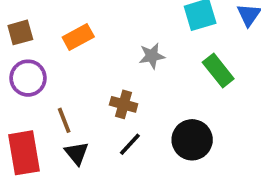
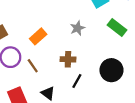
orange rectangle: (78, 37) -> (38, 36), moved
brown line: (64, 120) -> (33, 66), moved

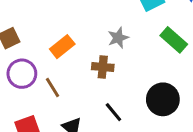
brown cross: (68, 59) -> (103, 67), moved
black line: (77, 81) -> (113, 112), turned -72

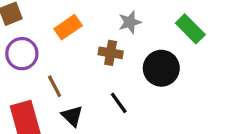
brown line: (53, 87) -> (55, 86), moved
black circle: (163, 99) -> (161, 68), moved

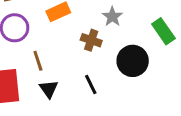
gray star: (130, 22) -> (112, 17), turned -30

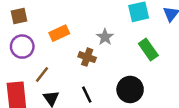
brown line: (38, 61) -> (42, 74), turned 56
black circle: (133, 61) -> (130, 89), moved

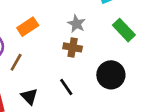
brown cross: (87, 57) -> (73, 47), moved
brown line: (42, 74) -> (16, 62), moved

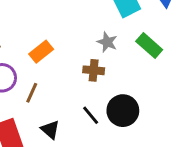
gray star: (76, 24) -> (107, 42), moved
black circle: (111, 75) -> (123, 111), moved

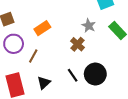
brown cross: (94, 70) -> (77, 44), turned 32
black triangle: (50, 130) -> (44, 83), turned 32

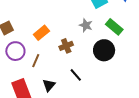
brown cross: (77, 44) -> (66, 46), moved, turned 32
black circle: (95, 74) -> (104, 50), moved

